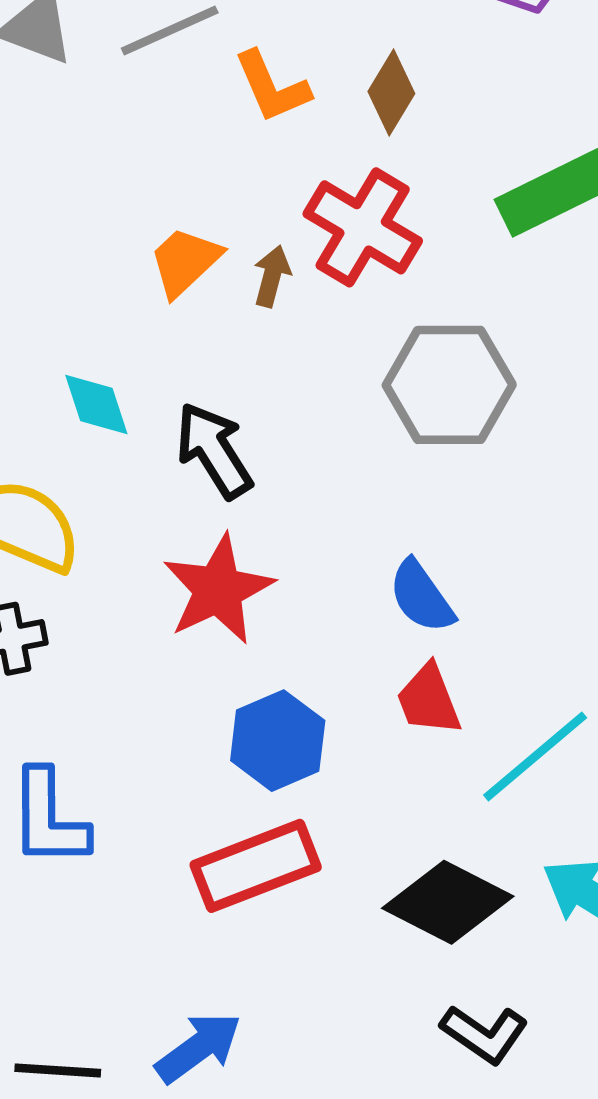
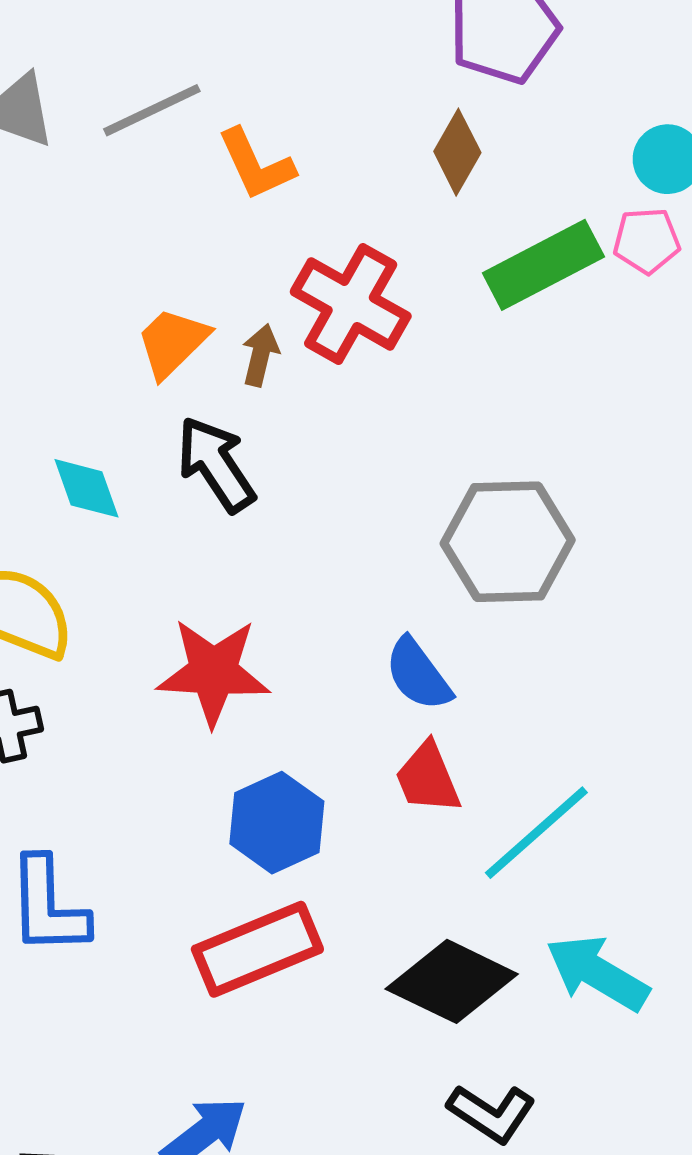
brown diamond: (391, 92) -> (457, 152), moved
gray hexagon: (449, 385) -> (508, 542), moved
black arrow: (214, 450) -> (216, 464), moved
red star: (218, 590) -> (213, 672), turned 30

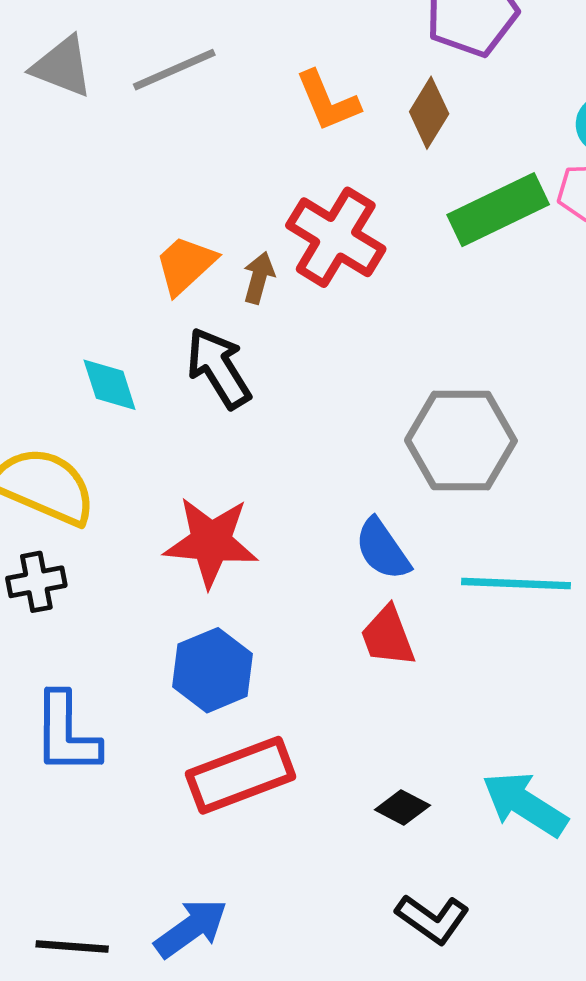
orange L-shape: (256, 165) -> (328, 101), moved
blue hexagon: (277, 823) -> (213, 670), moved
cyan line: (536, 833) -> (516, 584), moved, turned 42
black diamond: (452, 981) -> (402, 807), size x0.5

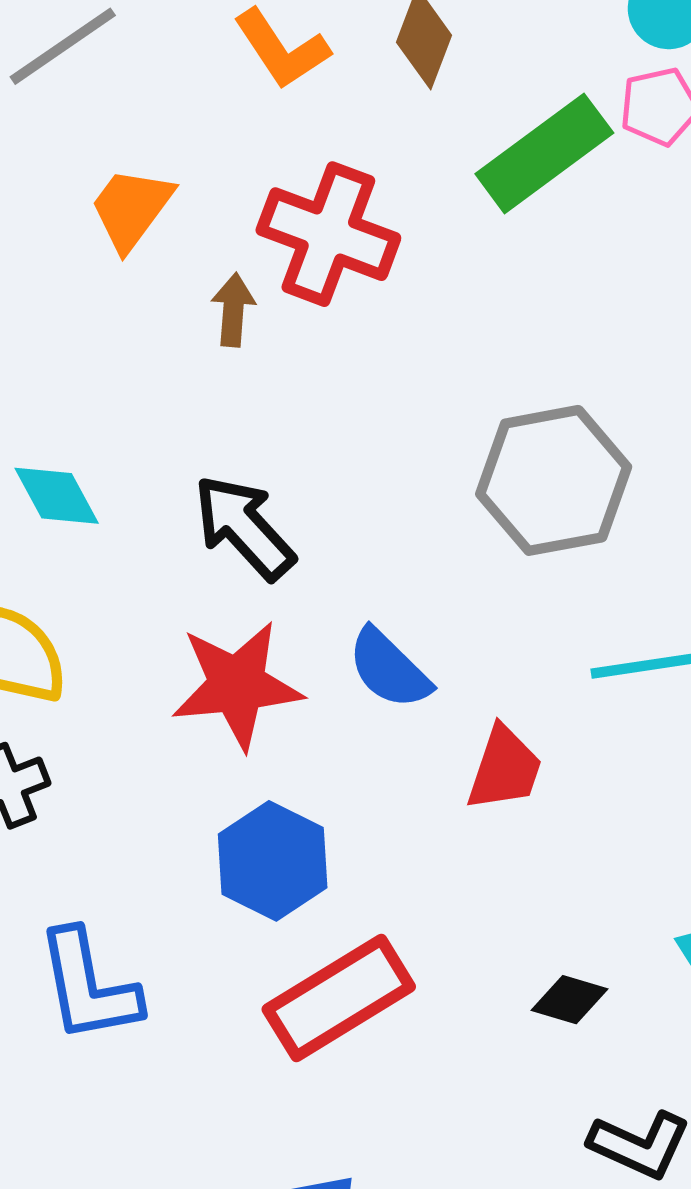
orange trapezoid: (185, 265) -> (131, 209), moved
black arrow: (219, 368) -> (244, 527), moved
blue semicircle: (382, 549) -> (389, 669), moved
red trapezoid: (388, 636) -> (505, 769), turned -130

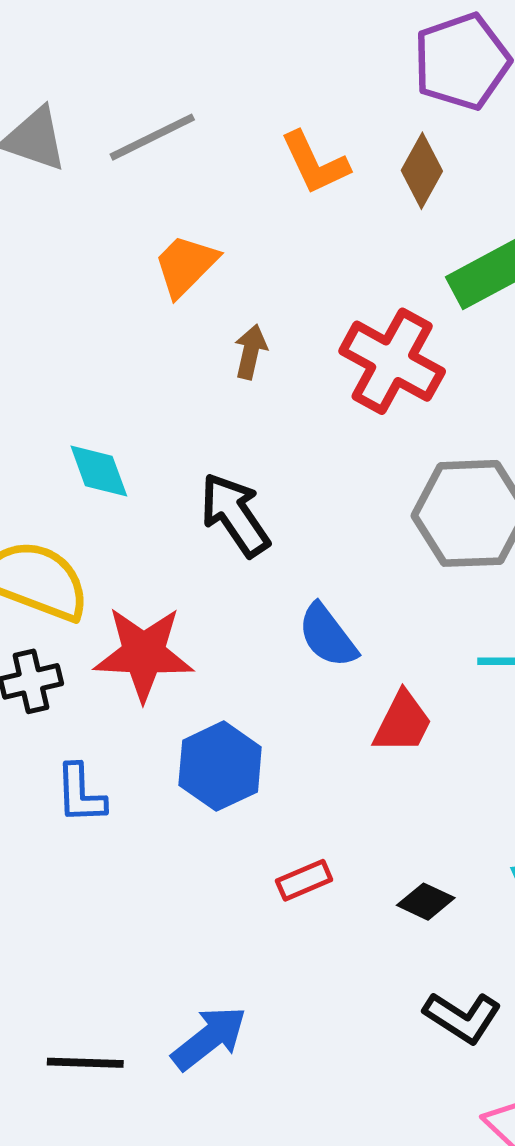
red cross: (328, 234) -> (392, 361), moved
red star: (237, 685) -> (144, 654), moved
blue L-shape: (88, 986) -> (80, 794), moved, size x0.7
red rectangle: (339, 998) -> (304, 880), moved, size x0.5

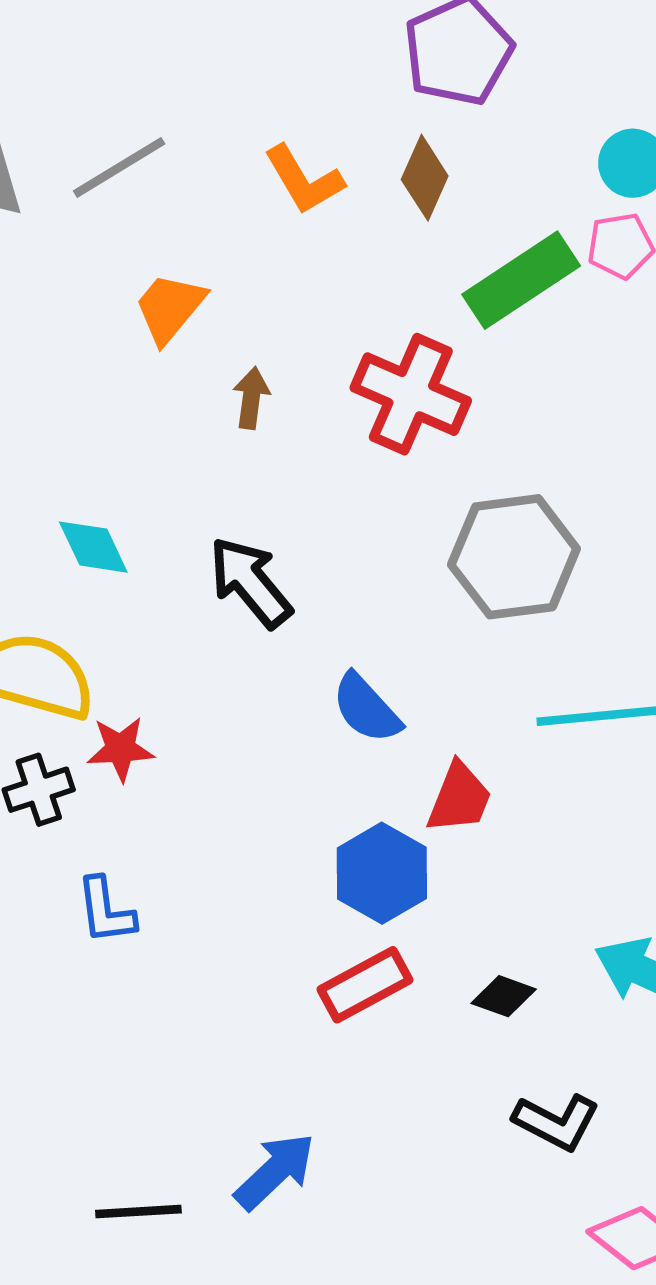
red star: (144, 654) -> (120, 749), moved, size x0.6
blue hexagon: (220, 766) -> (382, 873), moved
red rectangle: (304, 880) -> (365, 985), size x1.5

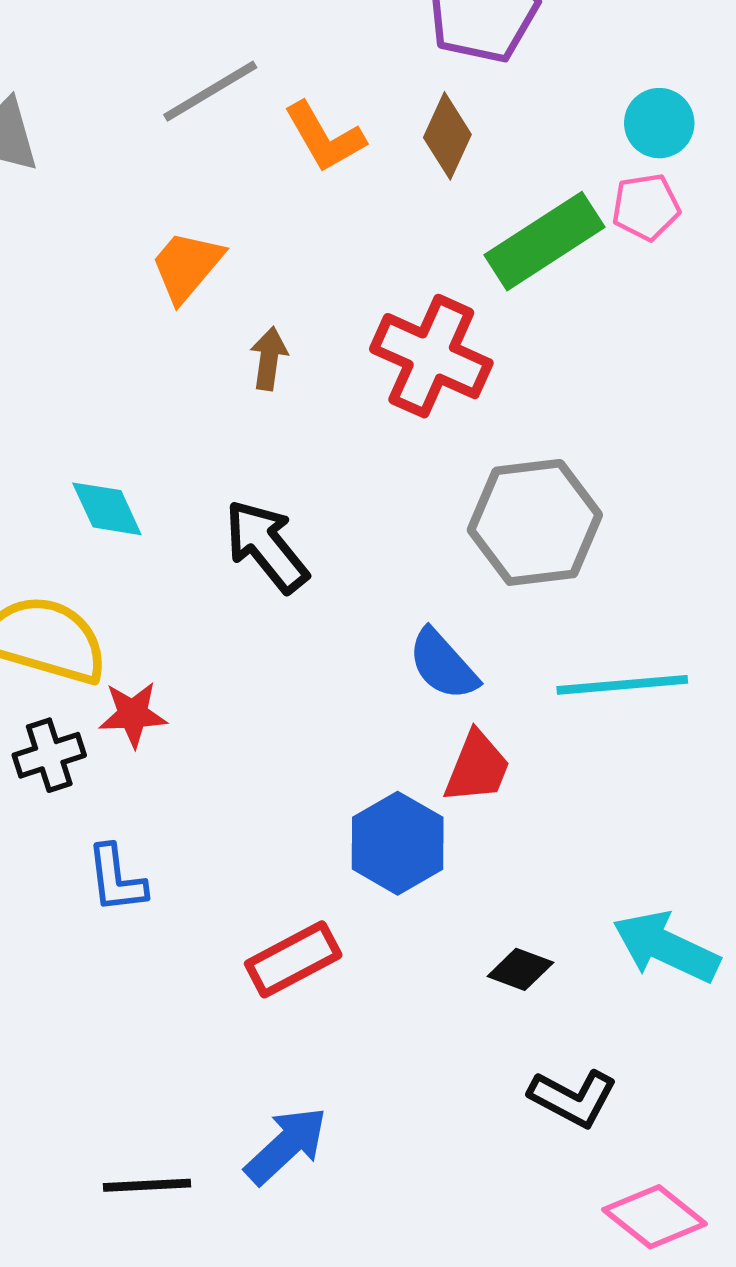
gray line: (119, 167) -> (210, 91), moved
blue semicircle: (366, 708) -> (443, 665), moved
red rectangle: (365, 985) -> (293, 959), moved

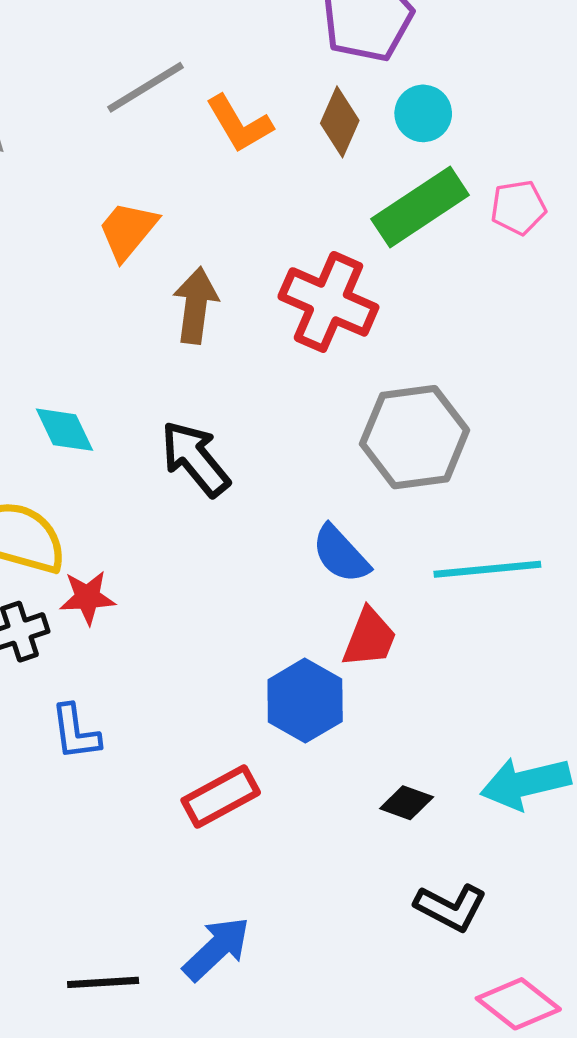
cyan circle: (659, 123) -> (423, 113), moved
pink pentagon: (646, 207) -> (518, 207), moved
brown arrow: (269, 359) -> (196, 305), size x1.5
cyan arrow: (666, 947) -> (525, 783), turned -38

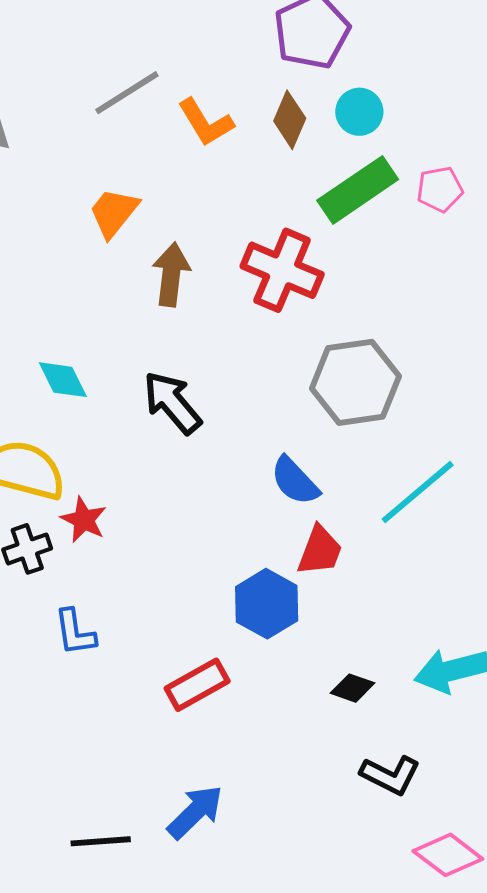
cyan line: (487, 569) -> (418, 492), turned -34
red star: (87, 597) -> (84, 520), turned 30

